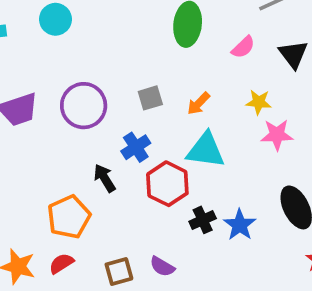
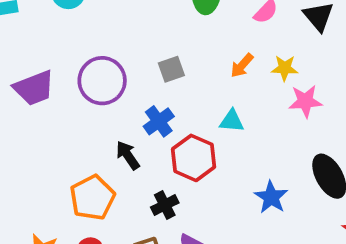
orange arrow: (198, 103) -> (242, 65), moved
cyan triangle: (206, 150) -> (232, 121), size x0.6
black cross: (203, 220) -> (165, 205), moved

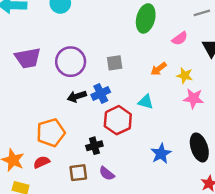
black arrow: (128, 155) -> (77, 96), moved, turned -84

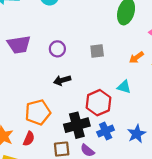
purple circle: (71, 62) -> (57, 49), size x0.6
blue cross: (101, 93) -> (106, 131), moved
black cross: (94, 146) -> (77, 125), size x1.6
red semicircle: (42, 162) -> (29, 139), turned 136

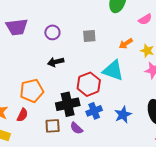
cyan triangle: (124, 87) -> (113, 70), size x1.6

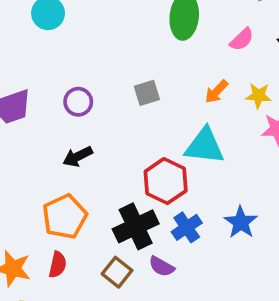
black arrow: (56, 62) -> (78, 156), moved
brown square: (53, 126) -> (117, 272), turned -35

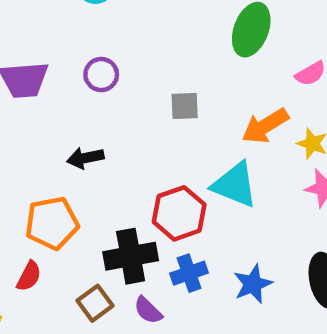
orange arrow: (216, 92) -> (265, 126), size x1.5
purple circle: (78, 102) -> (101, 75), moved

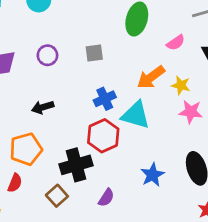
gray square: (185, 106) -> (94, 53), moved
blue cross: (189, 273) -> (105, 99), moved
purple semicircle: (148, 310) -> (106, 198), moved, turned -96

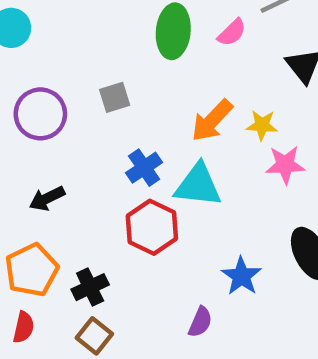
pink semicircle: (176, 43) -> (232, 33), moved
purple circle: (47, 55) -> (40, 114), size x1.5
black cross: (76, 165) -> (90, 287), moved, size x0.7
purple semicircle: (106, 198) -> (200, 322), moved

